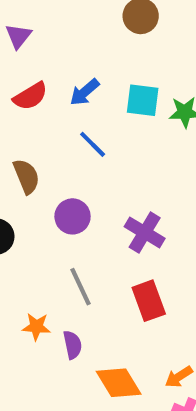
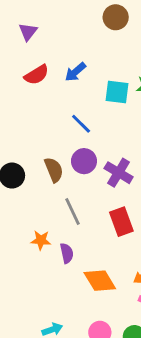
cyan square: (143, 100) -> (117, 92), moved
blue line: (93, 144) -> (81, 124), moved
brown semicircle: (26, 176) -> (54, 170), moved
purple circle: (73, 216) -> (84, 161), moved

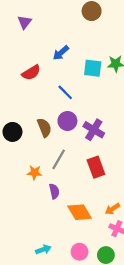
red semicircle: (37, 75) -> (31, 73), moved
gray line: (72, 211) -> (59, 159), turned 55
orange star: (41, 240) -> (34, 173), moved

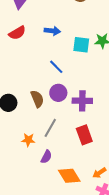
blue arrow: (61, 53) -> (52, 31), turned -133
red semicircle: (31, 73) -> (17, 33), moved
purple cross: (94, 130) -> (82, 101), turned -30
purple semicircle: (54, 191) -> (46, 157), turned 40

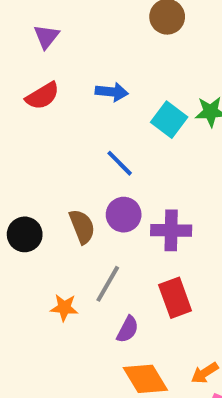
cyan square: (81, 45) -> (169, 120), turned 30
purple semicircle: (46, 157) -> (128, 329), moved

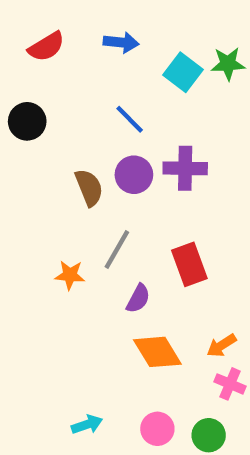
purple cross: (171, 230) -> (185, 168), moved
black circle: (25, 234) -> (27, 121), moved

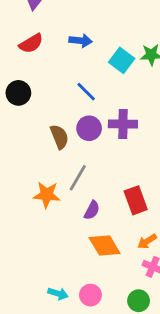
red rectangle: (189, 264) -> (136, 200), moved
orange star: (70, 275) -> (47, 195), size x1.4
cyan arrow: (87, 425) -> (58, 294), turned 36
pink circle: (157, 429) -> (90, 295), moved

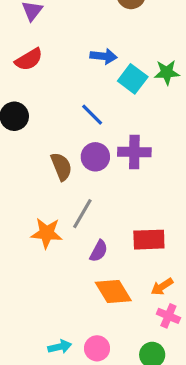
blue arrow: (81, 41) -> (104, 56), moved
red rectangle: (136, 200) -> (149, 240), turned -72
cyan arrow: (58, 294) -> (60, 347), turned -30

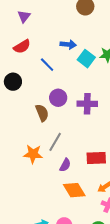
blue line: (92, 115) -> (47, 65), moved
purple circle: (95, 157) -> (58, 98), moved

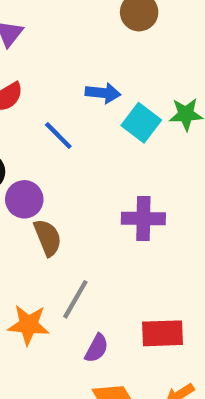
purple circle: (58, 98) -> (24, 199), moved

